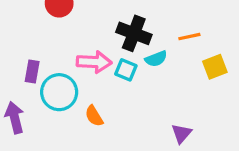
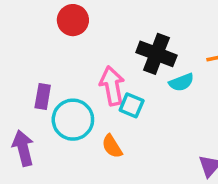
pink arrow: (94, 62) -> (112, 86), turned -104
cyan square: (126, 70) -> (132, 105), moved

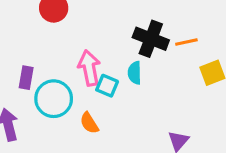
black cross: (156, 54) -> (151, 39), moved
cyan semicircle: (181, 82) -> (135, 73), moved, turned 110

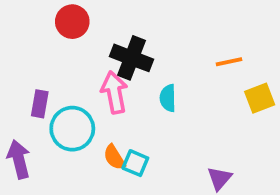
black cross: (151, 39) -> (132, 58), moved
cyan square: (107, 86) -> (135, 163), moved

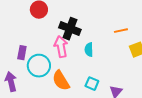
orange semicircle: (114, 157) -> (61, 81), size x1.5
cyan square: (135, 163) -> (92, 84), moved

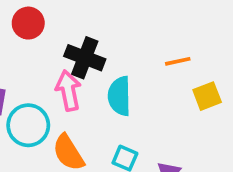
cyan semicircle: (89, 50) -> (119, 96), size x1.5

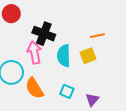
yellow square: (207, 96) -> (88, 56), moved

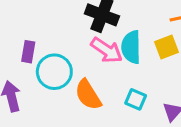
pink arrow: (34, 52) -> (107, 50), moved, turned 135

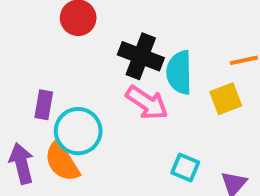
cyan semicircle: (131, 47) -> (179, 72), moved
orange semicircle: (88, 95) -> (62, 161), moved

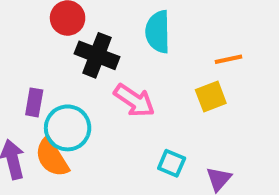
black cross: (141, 56) -> (97, 55), moved
cyan semicircle: (179, 72) -> (158, 32), moved

